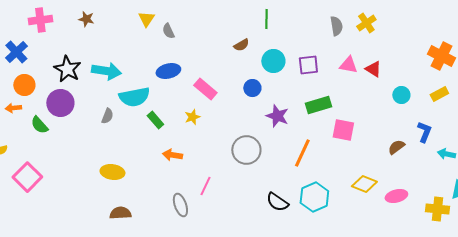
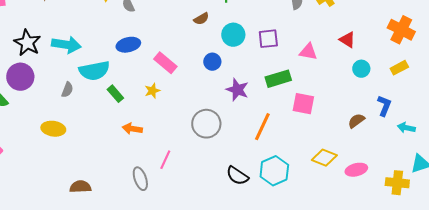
pink triangle: (348, 65) -> (308, 52), moved
red triangle: (373, 69) -> (347, 40), moved
yellow ellipse: (112, 172) -> (53, 129), moved

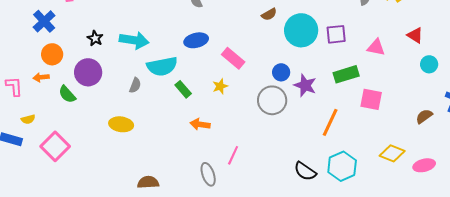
cyan circle: (233, 35) -> (301, 30), size x1.4
black star: (27, 43) -> (95, 38), size x0.6
blue circle: (212, 62) -> (281, 72), moved
gray circle: (206, 124) -> (272, 100), moved

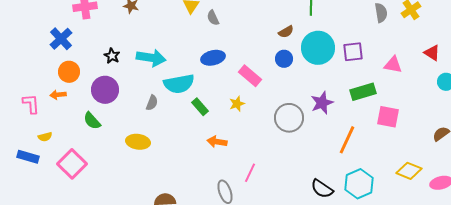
blue circle: (281, 72) -> (284, 59), moved
purple star: (305, 85) -> (322, 103), turned 30
green semicircle: (67, 94) -> (92, 121), moved

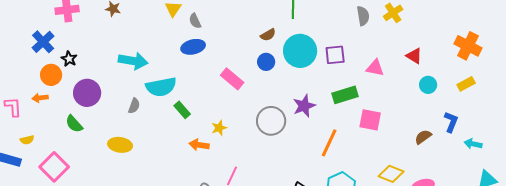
black star: (112, 56) -> (69, 59), moved
blue ellipse: (213, 58) -> (193, 47), moved
yellow star: (237, 104) -> (219, 128), moved

